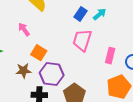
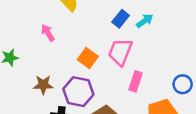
orange square: (39, 53) -> (88, 58), moved
pink rectangle: (110, 56) -> (136, 81), moved

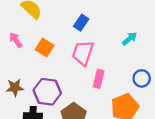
cyan arrow: (145, 21) -> (130, 39), moved
orange square: (88, 58) -> (45, 48), moved

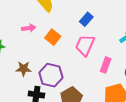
pink arrow: (16, 40) -> (29, 28), turned 112
pink rectangle: (99, 79) -> (106, 65), moved

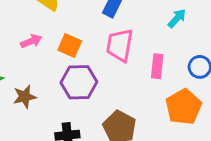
brown star: (24, 69) -> (25, 97), moved
purple hexagon: (51, 75) -> (79, 82), moved

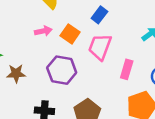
pink arrow: (31, 41) -> (43, 31), moved
orange square: (70, 45) -> (70, 34), moved

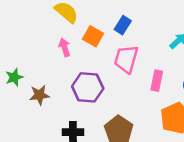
pink arrow: (43, 31) -> (65, 47), turned -91
orange square: (70, 34) -> (93, 36), moved

